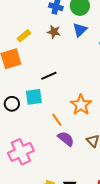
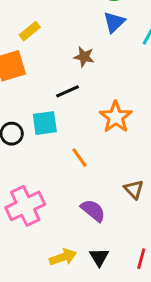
brown star: (54, 32) -> (84, 57), moved
orange star: (81, 105) -> (116, 117), moved
purple semicircle: (66, 139) -> (93, 210), moved

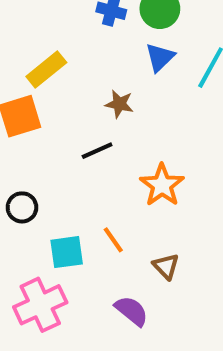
yellow rectangle: (30, 31) -> (46, 70), size x1.4
cyan square: (45, 123) -> (67, 252), moved
brown triangle: (134, 189) -> (166, 266), moved

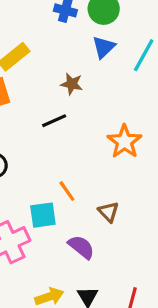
orange star: (162, 185) -> (124, 141), moved
cyan square: (67, 252) -> (43, 215), moved

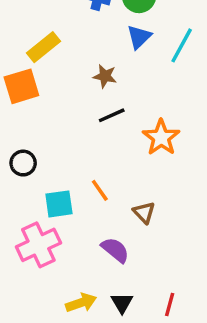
black line: (54, 121) -> (112, 115), moved
cyan square: (43, 215) -> (59, 204), moved

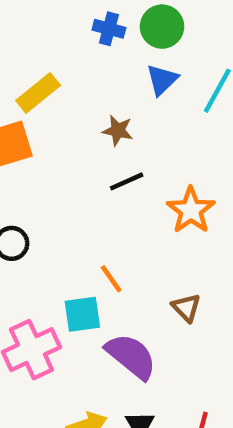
cyan square: (59, 204) -> (82, 314), moved
brown triangle: (144, 212) -> (186, 308), moved
purple semicircle: (115, 250) -> (131, 356), size x1.4

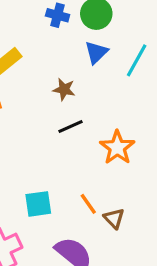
orange line: (111, 279) -> (88, 204), moved
cyan square: (82, 314) -> (38, 204), moved

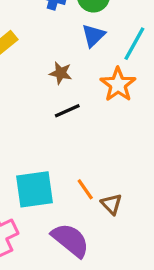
orange star: (117, 147) -> (118, 85), moved
cyan square: (38, 204) -> (34, 189), size x1.4

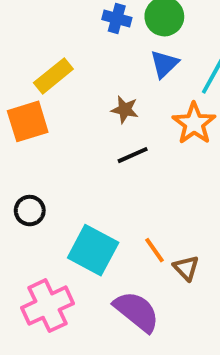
cyan square: (34, 189) -> (93, 250), turned 36

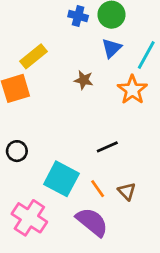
black line: (133, 155) -> (107, 147), moved
orange line: (154, 250) -> (98, 189), moved
pink cross: (48, 306) -> (29, 218), turned -32

